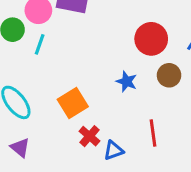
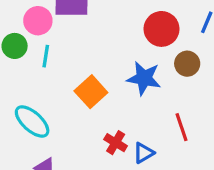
blue star: (127, 81) -> (144, 78), size x1.5
orange square: (73, 103) -> (91, 92), moved

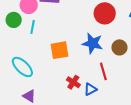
brown circle: (187, 64) -> (119, 47), moved
orange square: (91, 92) -> (59, 50), turned 30
red line: (181, 127) -> (103, 71), moved

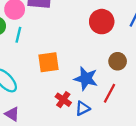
blue star: (93, 43) -> (86, 79), moved
red line: (103, 71) -> (110, 93), moved, turned 42

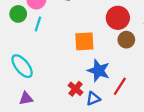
brown circle: (118, 61) -> (126, 40), moved
orange square: (48, 62) -> (84, 41), moved
purple triangle: (12, 114) -> (26, 98), turned -48

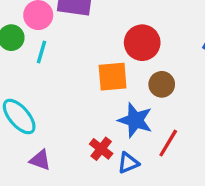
red circle: (118, 18) -> (142, 43), moved
brown circle: (126, 40) -> (162, 84), moved
purple triangle: (26, 98) -> (40, 160), moved, turned 32

